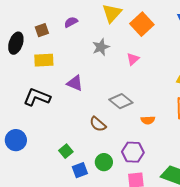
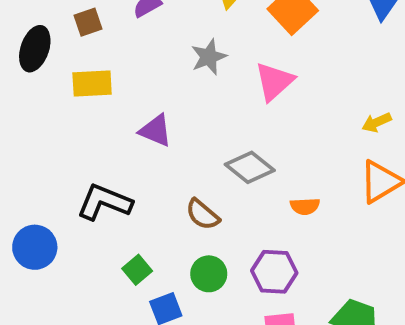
pink triangle: (133, 59) -> (274, 81), size x1.5
black L-shape: (37, 97) -> (104, 202), moved
green circle: (104, 162) -> (209, 274), moved

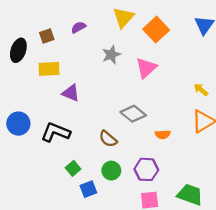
yellow arrow: (377, 122) -> (201, 90), turned 64
purple triangle: (156, 131) -> (71, 93), moved
blue circle: (35, 247) -> (18, 124), moved

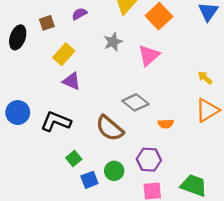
yellow rectangle: (49, 69) -> (64, 54), moved, turned -45
brown semicircle: (108, 139) -> (110, 128), size x1.5
green circle: (111, 171) -> (114, 171), moved

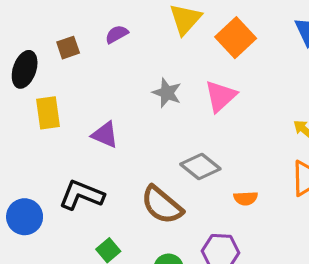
gray star: (113, 42) -> (167, 93), moved, turned -30
yellow rectangle: (64, 54) -> (48, 113), moved, turned -50
blue circle: (18, 113) -> (25, 217), moved

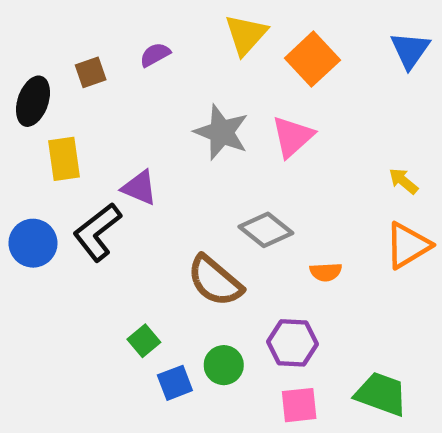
gray star: (167, 93) -> (222, 132), size x1.4
black L-shape: (82, 195) -> (97, 232), moved, turned -60
blue circle: (25, 217) -> (33, 243), moved

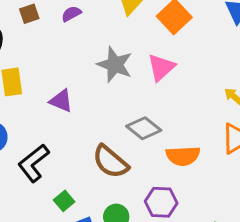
brown square: (91, 72) -> (29, 14), moved
black L-shape: (97, 232) -> (34, 163), moved
orange semicircle: (326, 272) -> (183, 156), size x1.6

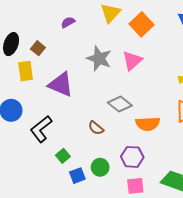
brown square: (29, 14) -> (38, 48), moved, turned -32
purple triangle: (61, 101) -> (61, 84), size x1.5
brown semicircle: (110, 162) -> (96, 128), size x0.6

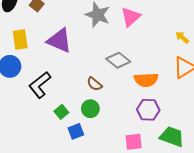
yellow rectangle: (26, 71) -> (20, 40), moved
purple hexagon: (132, 157) -> (148, 110), moved
green circle: (100, 167) -> (90, 109), moved

